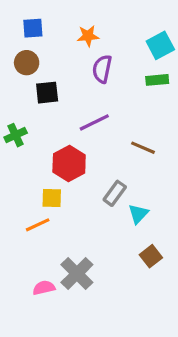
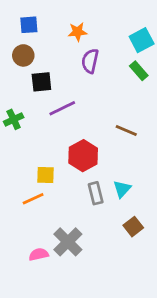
green rectangle: (157, 80) -> (139, 71), turned 54
purple line: (94, 122) -> (62, 108), moved
red hexagon: (69, 163) -> (83, 156), moved
gray rectangle: (115, 193) -> (96, 193), moved, turned -50

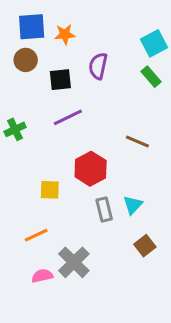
blue square: (29, 25) -> (32, 27), size x1.4
orange star: (78, 32) -> (65, 34), moved
black square: (41, 82) -> (60, 80), moved
orange line: (33, 199) -> (36, 235), moved

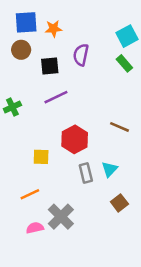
brown line: (137, 141) -> (119, 127), moved

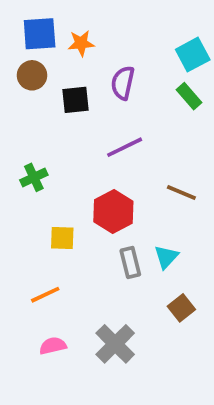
purple line: (56, 97) -> (125, 147), moved
green cross: (12, 107) -> (34, 177), moved
gray cross: (61, 217) -> (115, 344), moved

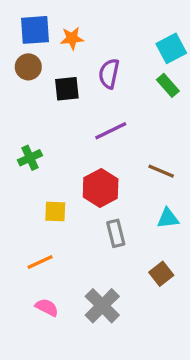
cyan triangle: (166, 257) -> (168, 218), moved, turned 40
pink semicircle: (53, 346) -> (47, 307), turned 40

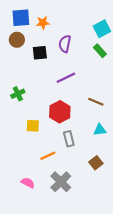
orange line: (40, 262) -> (48, 156), moved

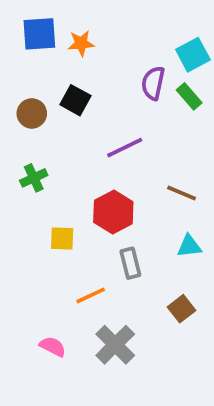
brown circle: (17, 40) -> (32, 113), moved
purple semicircle: (65, 44) -> (153, 83), moved
black square: (40, 53) -> (75, 100), turned 35

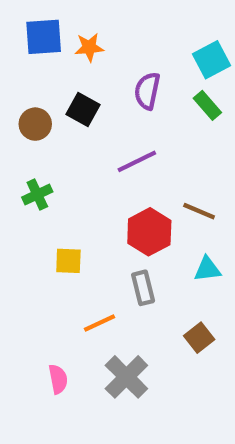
purple semicircle: (153, 83) -> (147, 91), moved
red hexagon: (113, 212) -> (149, 232), moved
pink semicircle: (53, 347) -> (58, 379), turned 52

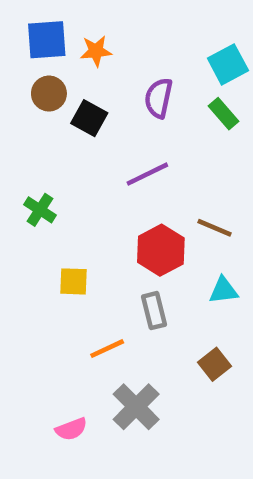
brown circle: (35, 124) -> (49, 94), moved
green cross: (37, 195) -> (40, 210), turned -32
pink semicircle: (58, 379) -> (71, 429), moved, turned 80

